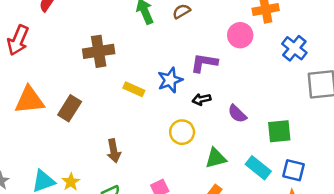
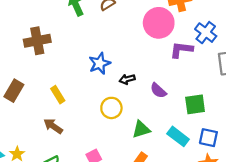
pink circle: (240, 35) -> (159, 23), size x1.4
purple L-shape: (204, 63) -> (181, 50), moved
yellow rectangle: (134, 89) -> (58, 95), moved, turned 36
brown arrow: (114, 151) -> (53, 126), turned 138

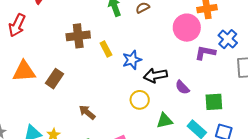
black arrow: (127, 79) -> (155, 75), size x1.6
yellow rectangle: (58, 95) -> (106, 49), moved

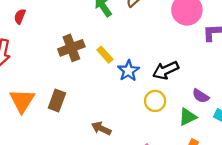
blue star: (132, 60) -> (128, 71), moved
orange triangle: (24, 71) -> (22, 101), turned -40
purple semicircle: (182, 87) -> (201, 96), moved

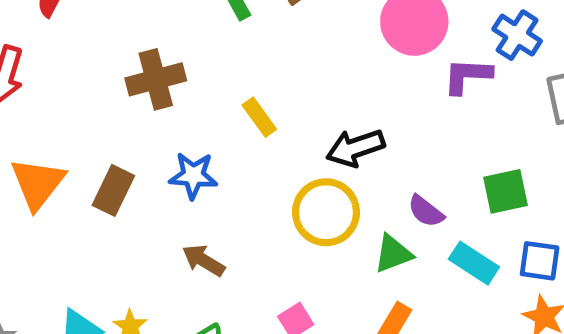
yellow rectangle: (105, 55) -> (259, 117), moved
blue star: (128, 71) -> (193, 175), moved, turned 30
yellow circle: (155, 101) -> (326, 212), size x1.4

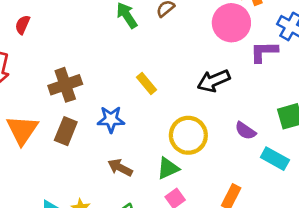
brown cross: (156, 79) -> (65, 85), moved
black arrow: (355, 148) -> (214, 81), moved
green triangle: (393, 254) -> (168, 168), moved

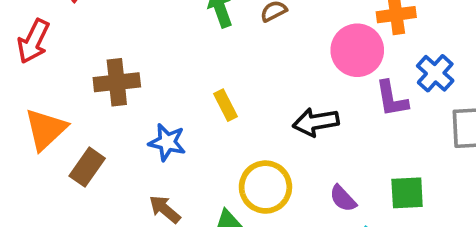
purple L-shape: (264, 52) -> (392, 99), turned -112
brown rectangle: (66, 131) -> (87, 167), moved

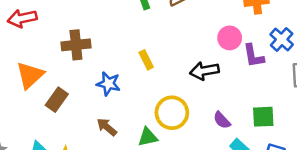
red arrow: (33, 41) -> (22, 18), turned 52
pink circle: (357, 50) -> (230, 38), moved, size x0.7

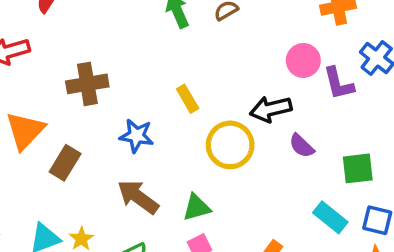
yellow circle: (172, 113) -> (230, 145), moved
purple semicircle: (222, 120) -> (302, 146), moved
brown arrow: (107, 127) -> (138, 197), size x1.4

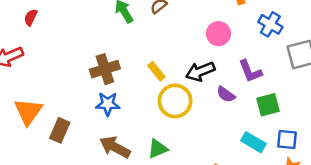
brown cross: (87, 84) -> (105, 69), moved
purple L-shape: (339, 84) -> (250, 71), moved
yellow rectangle: (188, 99) -> (156, 71), moved

